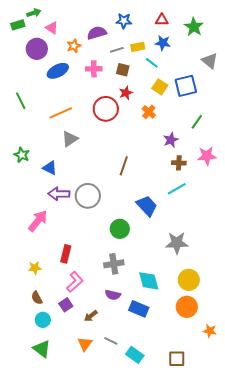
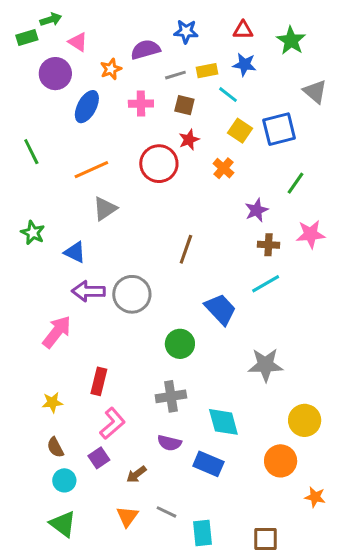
blue ellipse: (58, 71) -> (87, 107), turned -35
yellow circle: (189, 280) -> (305, 420), moved
cyan rectangle: (135, 355) -> (202, 533), turned 48

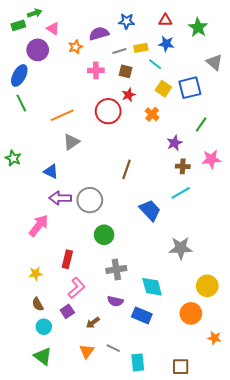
blue ellipse: (87, 107) -> (19, 75), moved
green star: (33, 233) -> (13, 158), moved
green circle: (180, 344) -> (104, 235), moved

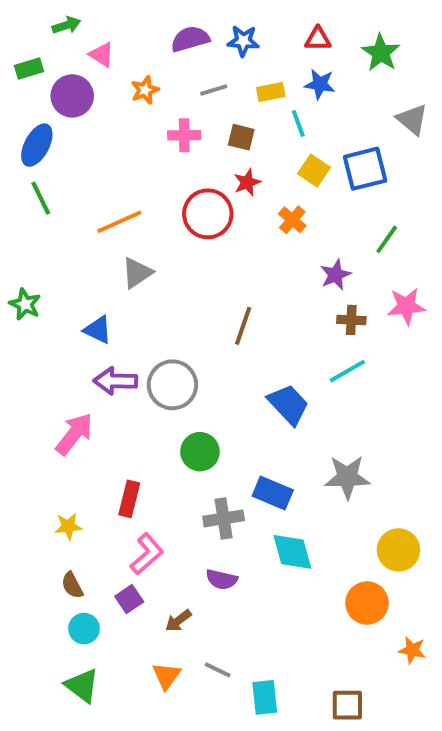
green rectangle: (18, 25) -> (29, 68), moved
purple semicircle: (99, 34) -> (190, 39), moved
gray line: (119, 51) -> (214, 90), moved
cyan line: (155, 64) -> (298, 123), turned 32
blue rectangle: (142, 315) -> (273, 493), moved

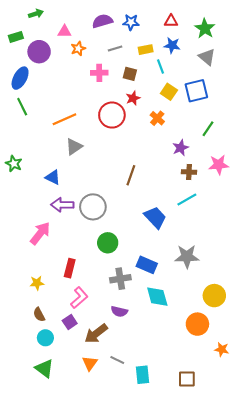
pink triangle: (102, 55) -> (64, 32), moved, turned -32
gray triangle: (412, 120) -> (207, 57), moved
brown arrow: (178, 621) -> (96, 334), size x1.6

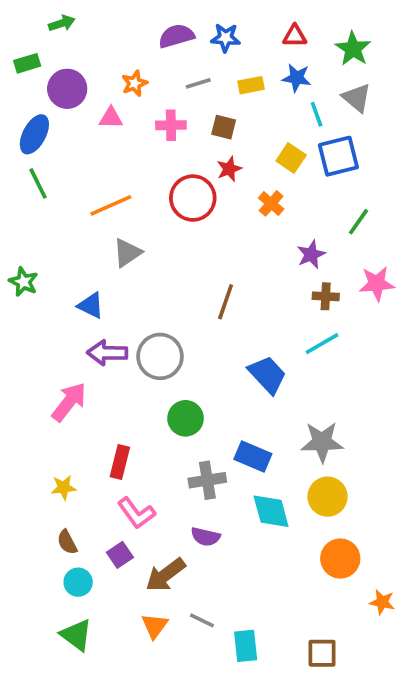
pink triangle: (64, 32) -> (111, 118), moved
cyan line: (160, 66) -> (317, 114), moved
yellow circle: (214, 296) -> (328, 497), moved
pink L-shape: (79, 298) -> (136, 513), turned 95

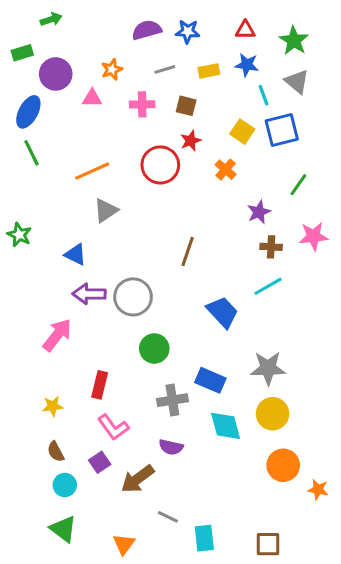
orange star: (382, 602) -> (318, 490), moved
orange triangle: (155, 626) -> (124, 544), moved

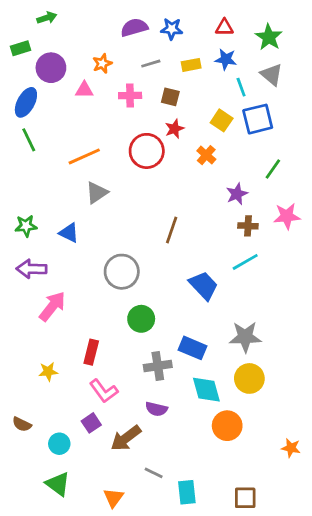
green star: (19, 235) -> (26, 226), moved, turned -30
purple arrow: (89, 294) -> (32, 269), moved
brown semicircle: (56, 452) -> (22, 424), moved, turned -36
orange circle: (283, 465) -> (227, 426), moved

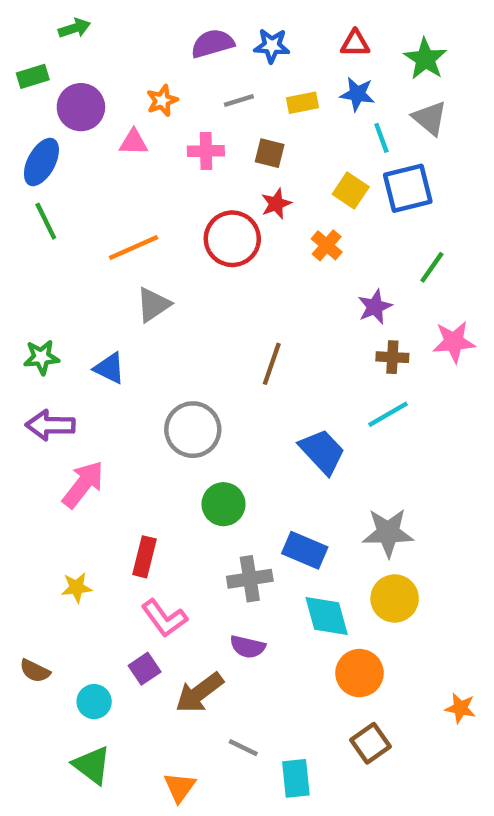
brown square: (245, 498) -> (370, 743), moved, turned -35

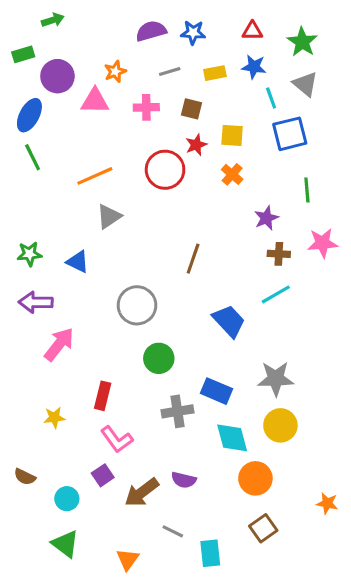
pink triangle: (134, 142) -> (95, 101), size x1.4
yellow square: (351, 190) -> (232, 135), moved, turned -30
green line: (432, 267) -> (307, 190), turned -40
purple semicircle: (248, 647) -> (184, 480), moved

